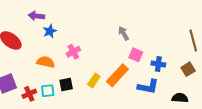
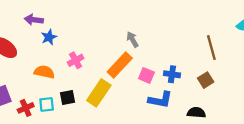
pink square: (136, 55) -> (146, 75), moved
orange rectangle: (117, 75) -> (120, 65), moved
yellow rectangle: (94, 80) -> (99, 93), size x1.6

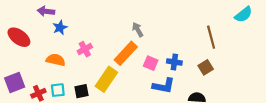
black square: (67, 97) -> (82, 91), moved

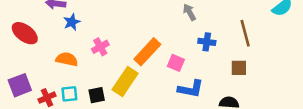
gray arrow: (138, 30) -> (189, 12), moved
blue cross: (174, 62) -> (207, 42), moved
brown square: (206, 67) -> (239, 68), turned 32

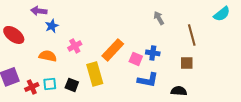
gray arrow: (189, 12) -> (159, 18), moved
blue cross: (207, 42) -> (153, 53), moved
yellow rectangle: (125, 81) -> (95, 74), turned -50
black square: (97, 95) -> (72, 85), turned 32

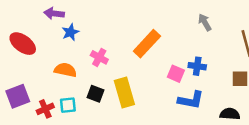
pink cross: (75, 46) -> (99, 57), turned -32
orange rectangle: (113, 50) -> (147, 44), moved
black square: (72, 85) -> (96, 94), moved

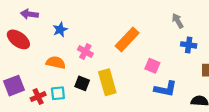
purple arrow: (54, 13) -> (29, 14), moved
blue cross: (197, 66) -> (189, 45), moved

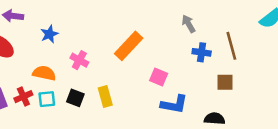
yellow rectangle: (107, 82) -> (105, 97), size x0.7
cyan square: (58, 93) -> (47, 99), moved
red cross: (38, 97) -> (23, 97), moved

